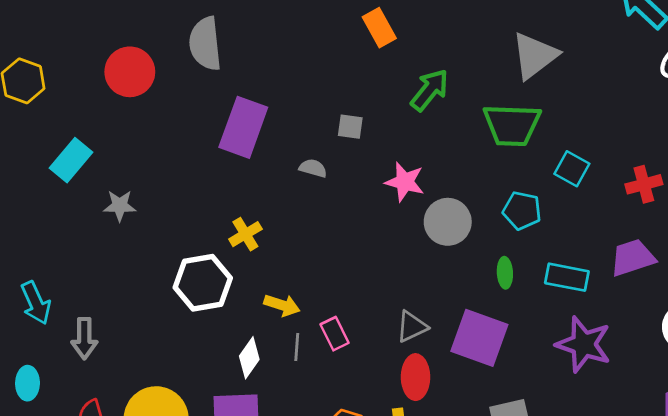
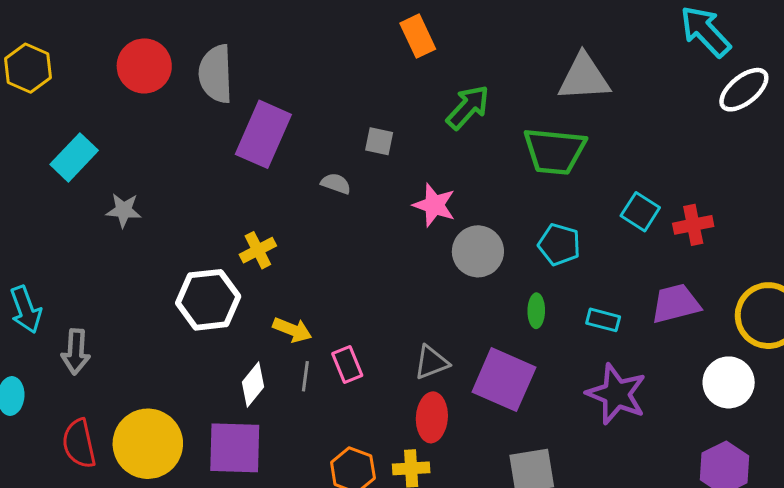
gray semicircle: (205, 44) -> (216, 74), moved
gray triangle: (534, 56) -> (584, 78), turned 30
cyan square: (572, 169) -> (640, 212), moved
cyan rectangle: (567, 277) -> (603, 320), size x0.7

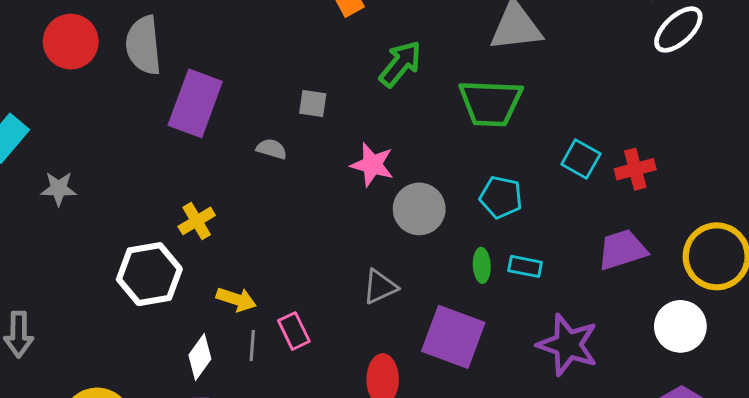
cyan rectangle: (603, 320) -> (525, 266), moved
gray triangle: (431, 362) -> (380, 287), moved

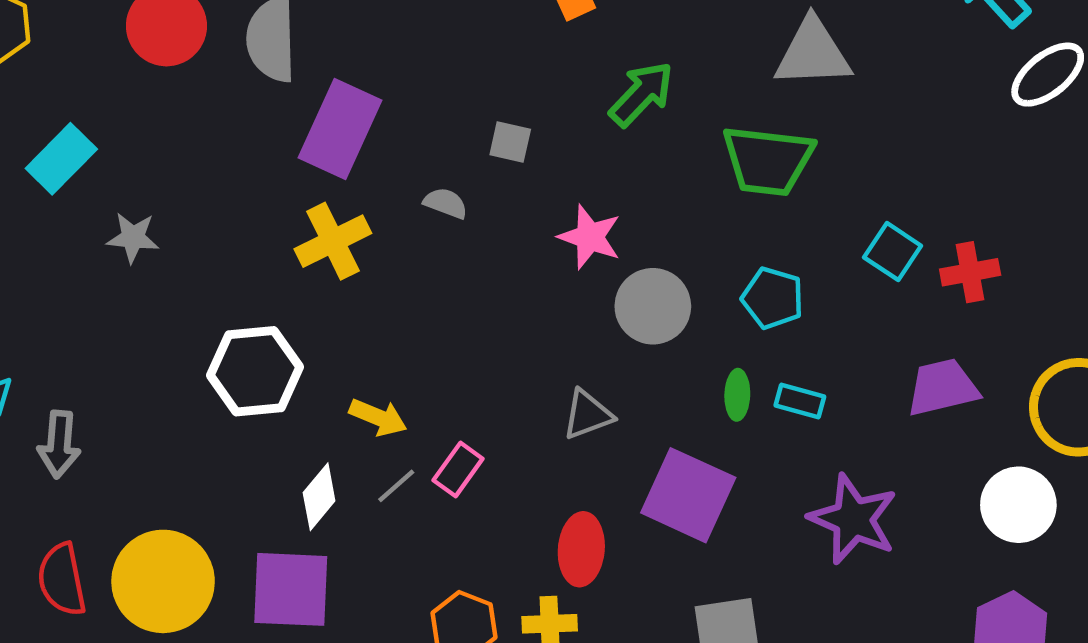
yellow cross: (197, 221) -> (333, 241), moved, size x1.4
pink rectangle: (294, 331) -> (458, 469), turned 57
gray line: (252, 346) -> (396, 486), turned 40

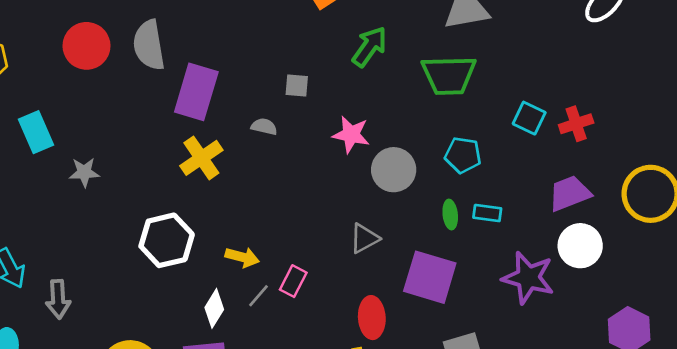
cyan rectangle: (61, 159) -> (36, 132), turned -60
white circle: (1018, 505) -> (580, 246), moved

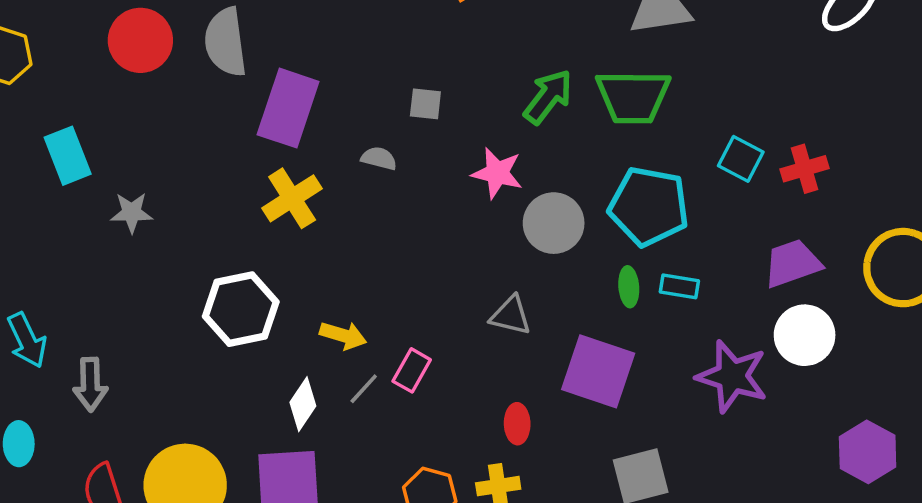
green arrow: (370, 47) -> (548, 97), moved
cyan pentagon: (463, 155) -> (649, 206), size x1.6
gray triangle: (364, 238) -> (511, 315), turned 40
red ellipse: (372, 318) -> (517, 424), size x0.7

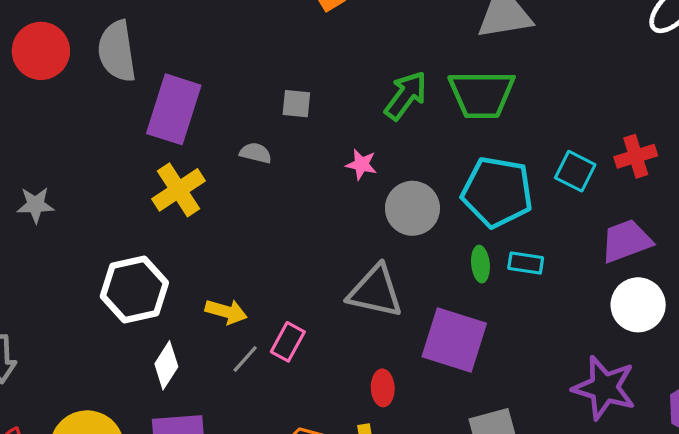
cyan square: (741, 159) -> (575, 171), moved
pink star: (497, 173) -> (361, 164), size x0.7
gray triangle: (511, 315) -> (375, 291), size x1.5
purple star: (732, 376) -> (604, 388), moved
white diamond: (303, 404) -> (166, 365), moved

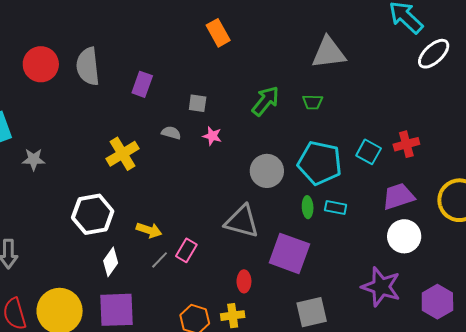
green trapezoid: (482, 94) -> (313, 102), size x0.5
purple rectangle: (174, 109) -> (142, 84), moved, size x0.6
pink star: (361, 164) -> (212, 136), moved

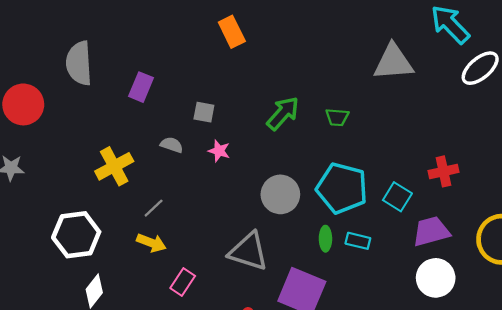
gray triangle: (329, 53) -> (393, 62), moved
red circle: (41, 64) -> (23, 104), moved
cyan square: (369, 152) -> (397, 197), moved
yellow arrow: (149, 230) -> (151, 243), moved
gray line: (160, 260) -> (154, 208), moved

